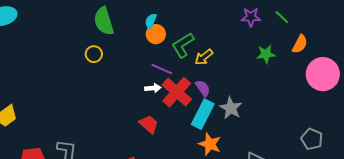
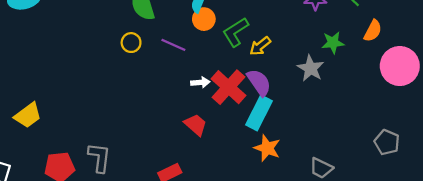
purple line: (162, 69) -> (173, 45), moved
purple semicircle: (203, 88) -> (259, 82), size x1.4
gray star: (231, 108) -> (311, 68), moved

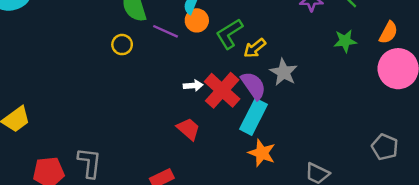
orange semicircle: (373, 31) -> (388, 32), moved
green star: (333, 43) -> (345, 41), moved
purple line: (173, 45) -> (165, 31), moved
gray star: (311, 68) -> (284, 72), moved

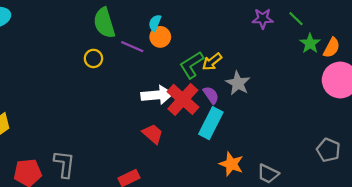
green L-shape: (229, 34) -> (192, 65), moved
green star: (345, 41) -> (310, 43), moved, turned -30
white arrow: (193, 86) -> (157, 95), size x1.8
purple semicircle: (253, 86) -> (211, 95), size x0.7
orange star: (262, 153) -> (231, 164), moved

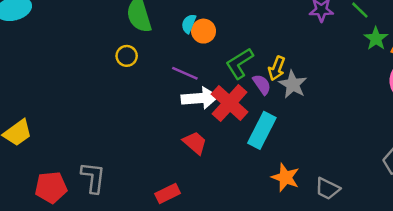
cyan semicircle: (155, 23) -> (189, 24), moved
purple line: (132, 47) -> (185, 73), moved
yellow arrow: (212, 62) -> (277, 68), moved, turned -30
purple semicircle: (211, 95) -> (262, 84), moved

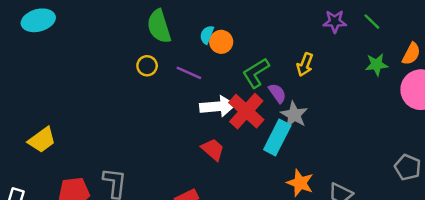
green star: (376, 39) -> (377, 65), moved, turned 30
yellow arrow: (277, 68) -> (305, 65), moved
purple line: (185, 73) -> (189, 73), moved
gray star: (293, 84) -> (294, 115), moved

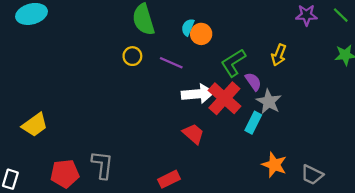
cyan rectangle: (277, 137) -> (253, 123), size x0.7

